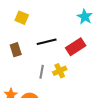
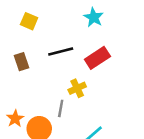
cyan star: (85, 17) -> (94, 17), moved
gray line: (42, 72) -> (61, 108), moved

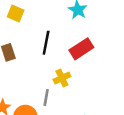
black line: (61, 52) -> (46, 43), turned -65

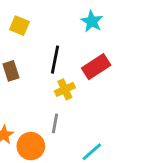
yellow cross: (62, 78) -> (65, 89), moved

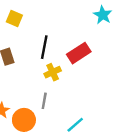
cyan star: (92, 21) -> (103, 15), moved

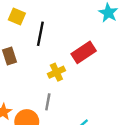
black line: (44, 47) -> (40, 34), moved

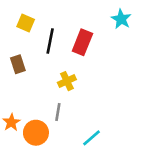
red rectangle: (84, 52) -> (82, 42), moved, turned -35

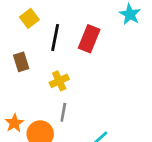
yellow square: (26, 23) -> (29, 18), turned 30
yellow cross: (67, 81) -> (59, 81), moved

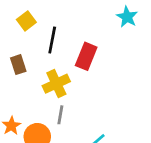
red rectangle: (89, 39) -> (86, 56), moved
yellow cross: (59, 81) -> (56, 84), size x1.4

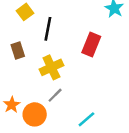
red rectangle: (86, 56) -> (91, 45), moved
gray line: (60, 115) -> (55, 95), turned 35

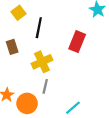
gray line: (55, 95) -> (45, 86), turned -32

